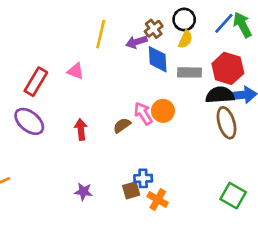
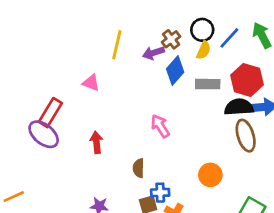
blue line: (224, 23) -> (229, 38), moved
blue diamond: (158, 59) -> (175, 71), turned 44
red rectangle: (36, 82) -> (50, 113), moved
orange circle: (163, 111) -> (210, 175), moved
brown semicircle: (122, 125) -> (139, 168), moved, turned -54

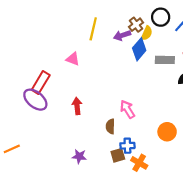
yellow semicircle: (204, 50) -> (147, 33), moved
pink arrow: (160, 126) -> (127, 109), moved

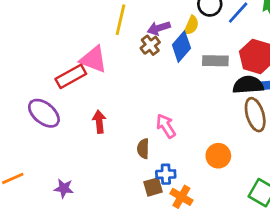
brown cross: (136, 25) -> (150, 45), moved
pink triangle: (73, 59) -> (94, 59), size x1.5
red rectangle: (41, 82) -> (71, 76), moved, turned 30
purple star: (79, 156) -> (64, 188), moved

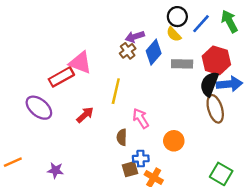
yellow line: (120, 20) -> (116, 91), moved
yellow semicircle: (191, 25) -> (174, 34), moved, turned 112
black semicircle: (248, 85) -> (209, 84), turned -65
red arrow: (99, 122) -> (85, 115), turned 54
orange circle: (218, 156) -> (174, 141), moved

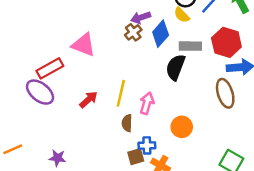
red rectangle: (61, 77) -> (50, 68), moved
black semicircle: (209, 84) -> (175, 67), moved
yellow line: (116, 91) -> (121, 93), moved
pink arrow: (141, 118) -> (147, 103), turned 48

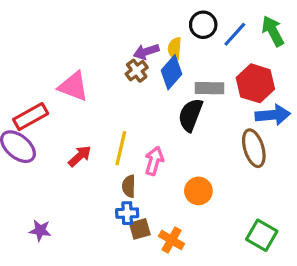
yellow semicircle: (182, 15) -> (175, 48), moved, turned 49
blue cross: (147, 145) -> (127, 213), moved

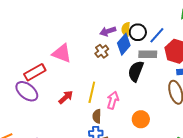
black circle: (203, 25) -> (138, 32), moved
blue line: (235, 34) -> (157, 35), moved
brown cross: (137, 71) -> (102, 51), moved

